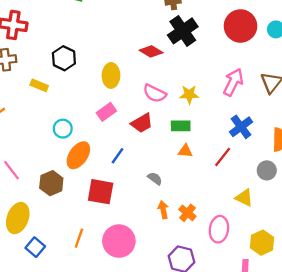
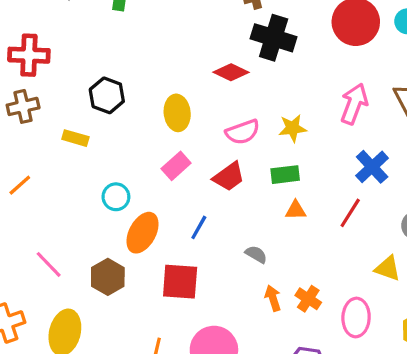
black cross: (183, 31) -> (274, 38), turned -32
pink semicircle: (155, 93) -> (243, 132), turned -40

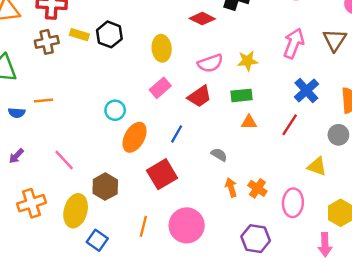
yellow rectangle: (75, 138) -> (79, 35), moved
orange line: (20, 185) -> (43, 101), turned 36
brown hexagon: (108, 277) -> (105, 187), moved
red square: (180, 282) -> (162, 174), turned -36

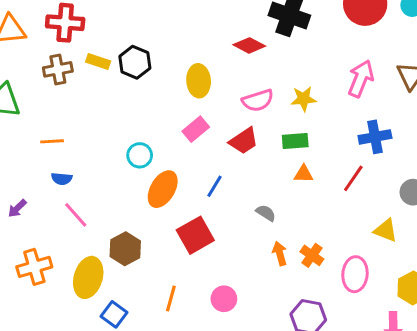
blue cross: (306, 91) -> (375, 137), turned 30
blue semicircle: (17, 113) -> (62, 179), moved
pink circle: (187, 225) -> (224, 299), size x0.6

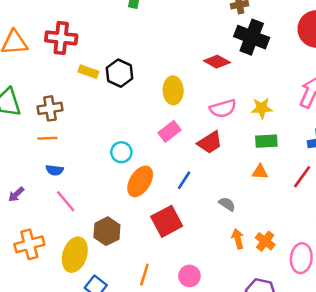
brown cross: (58, 69) -> (50, 108), moved
green rectangle: (295, 141) -> (266, 141), moved

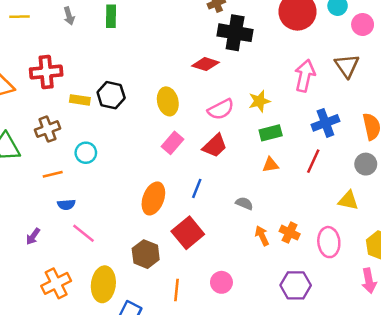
brown cross: (50, 108) -> (48, 129), moved
cyan circle: (121, 152) -> (86, 153), moved
brown hexagon: (107, 231) -> (146, 254), moved

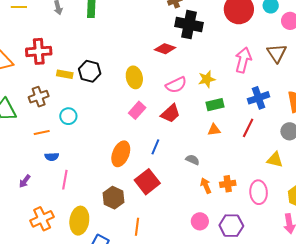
pink line: (84, 233) -> (65, 180), turned 60
orange cross: (290, 233) -> (228, 184), turned -35
pink circle: (221, 282) -> (200, 221), moved

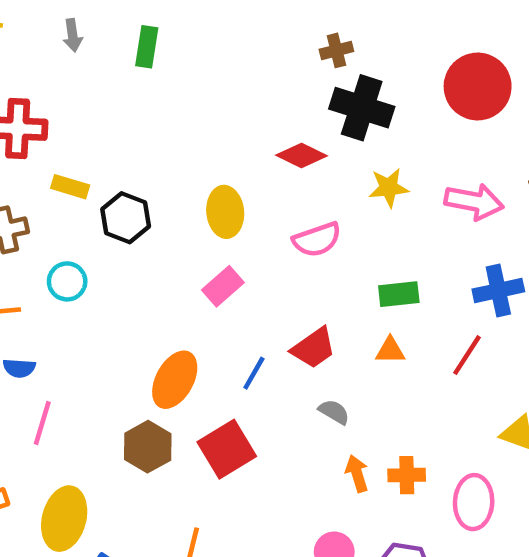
pink arrow: (243, 60) -> (474, 202), turned 80
black hexagon: (90, 71) -> (126, 218), moved
yellow star: (207, 79) -> (389, 188), moved
red trapezoid: (171, 113) -> (314, 348), moved
brown hexagon: (113, 198) -> (148, 447), moved

